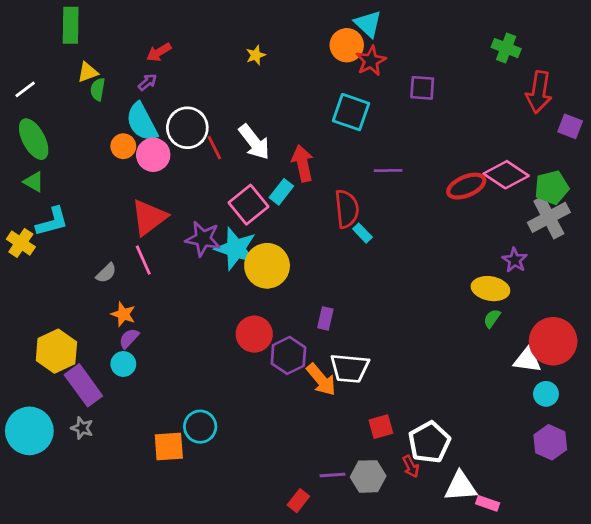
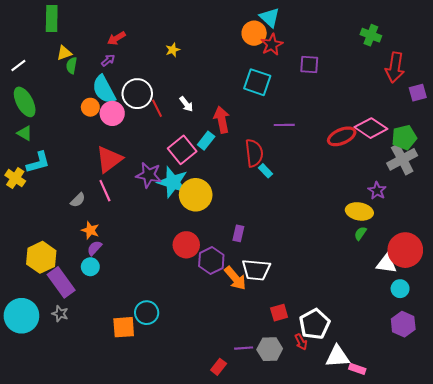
yellow star: (256, 55) -> (173, 50), moved
purple square: (570, 126) -> (418, 93), turned -36
white arrow: (254, 142) -> (186, 104), size x0.6

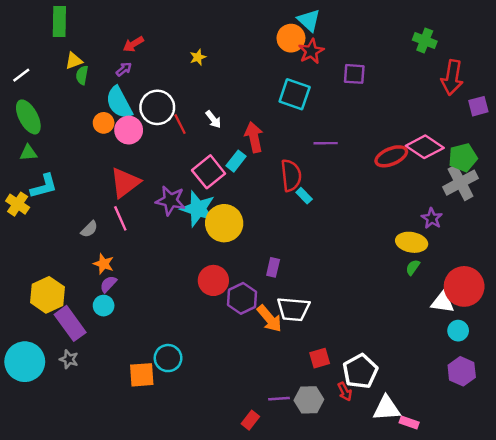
green triangle: (25, 133) -> (28, 153), turned -35

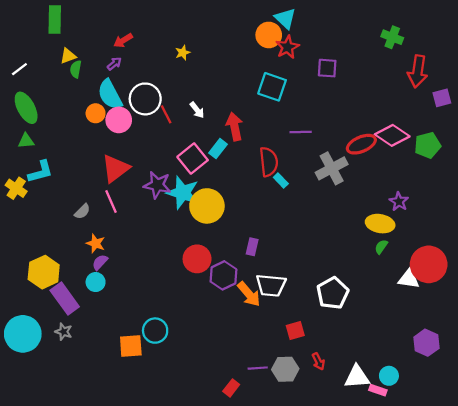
gray cross: (460, 183) -> (332, 168), moved
cyan circle: (458, 331) -> (389, 376), moved
white pentagon: (360, 371) -> (333, 293), moved

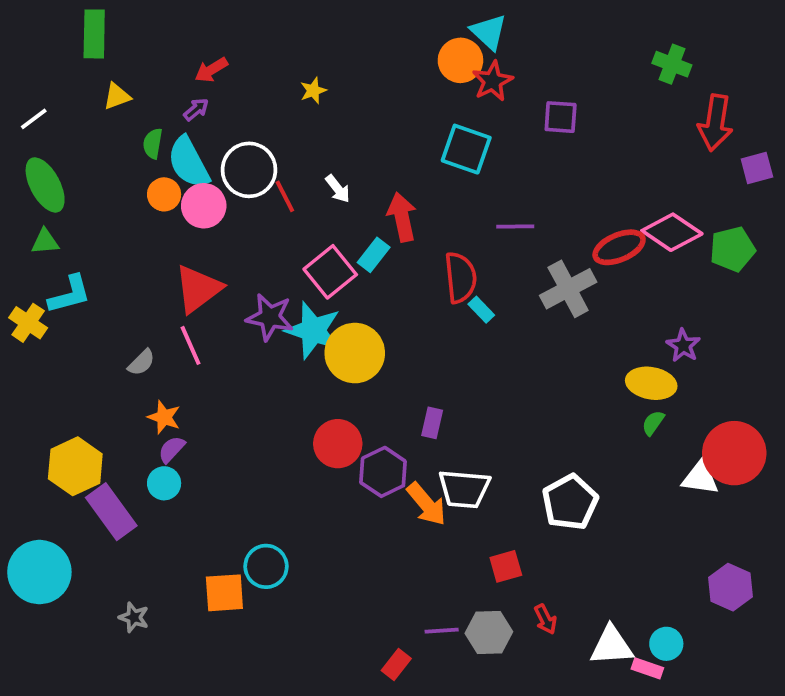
green semicircle: (76, 69) -> (153, 143), moved
gray star: (64, 332) -> (134, 617), moved

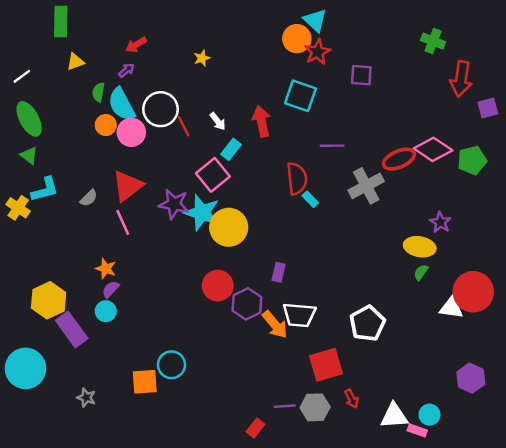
red arrow: (402, 217) -> (262, 121), moved
green triangle: (45, 242) -> (29, 155), turned 42
cyan rectangle: (374, 255) -> (231, 149), moved
gray semicircle: (141, 362) -> (89, 198), moved
red square: (506, 566) -> (326, 365), size x1.6

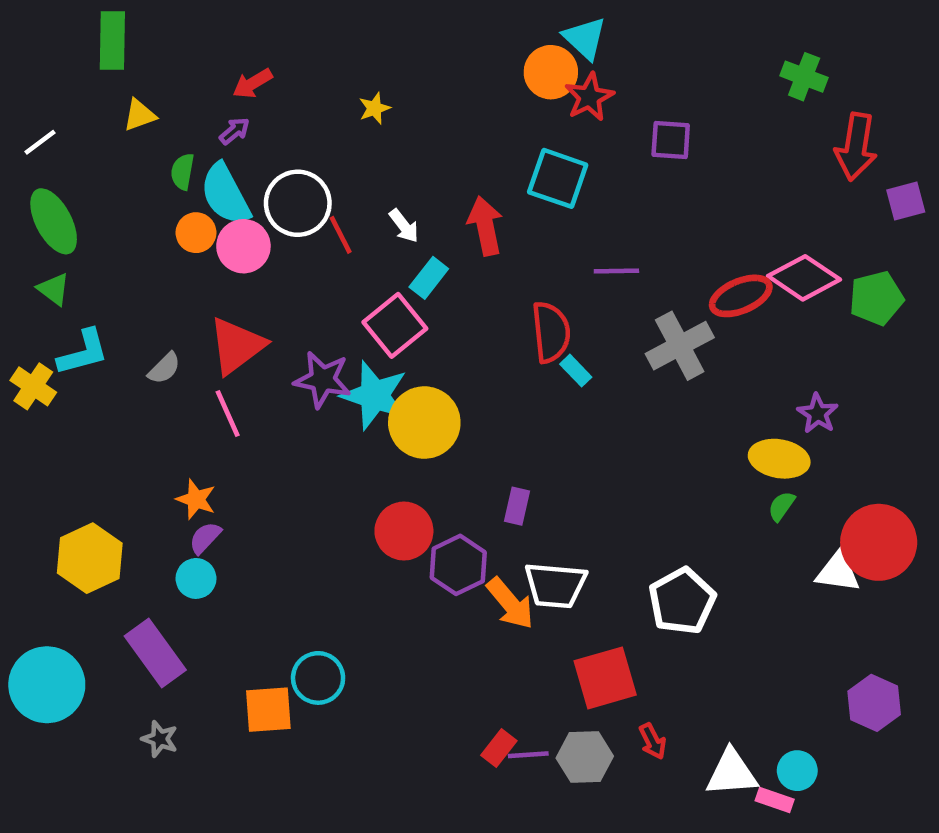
purple rectangle: (72, 329) -> (155, 653), moved
red rectangle: (255, 428) -> (499, 748), moved

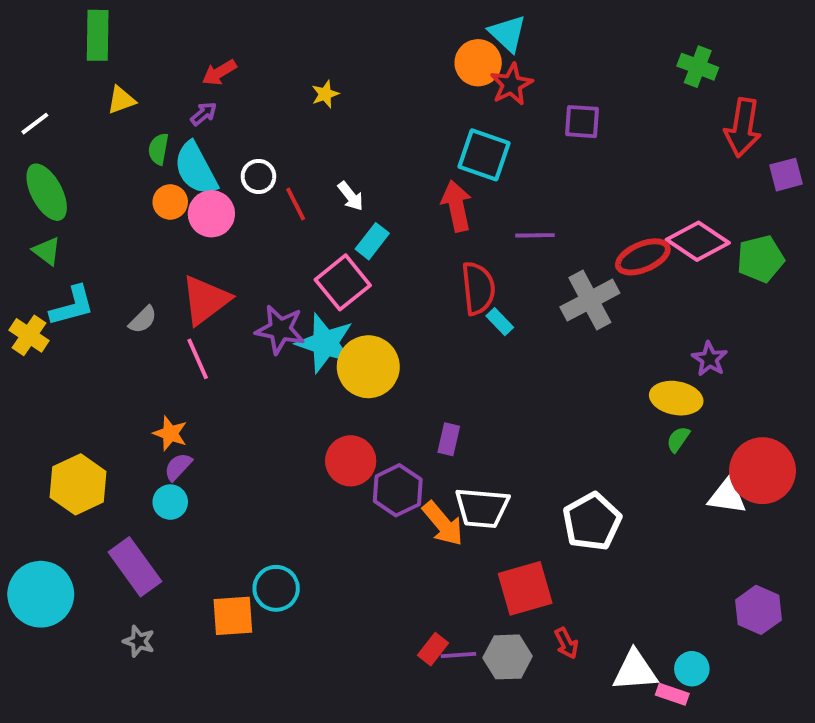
white circle: (298, 203) -> (258, 176), size x0.6
red arrow: (485, 226) -> (457, 206), moved

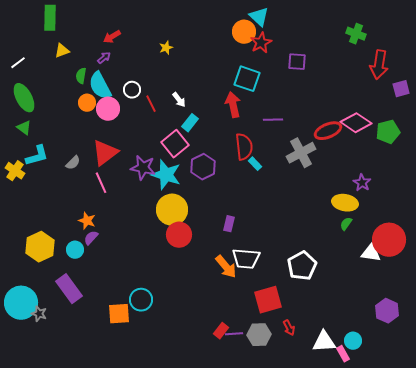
yellow circle: (368, 367) -> (172, 210), moved
purple hexagon: (398, 490) -> (203, 167), moved
cyan circle: (170, 502) -> (75, 250), moved
gray star: (139, 641) -> (39, 314), moved
pink rectangle: (672, 694) -> (343, 354), turned 42

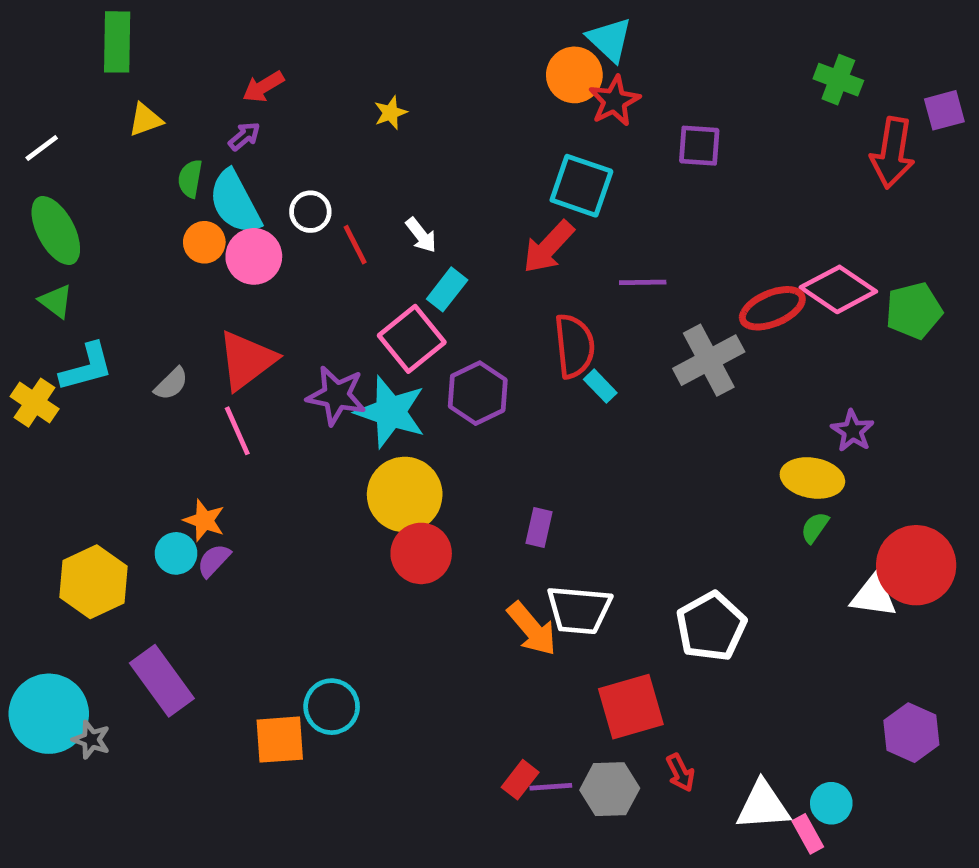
purple square: (401, 89) -> (944, 110), moved
red arrow: (233, 105) -> (548, 247), turned -125
cyan circle: (75, 250) -> (176, 553), moved

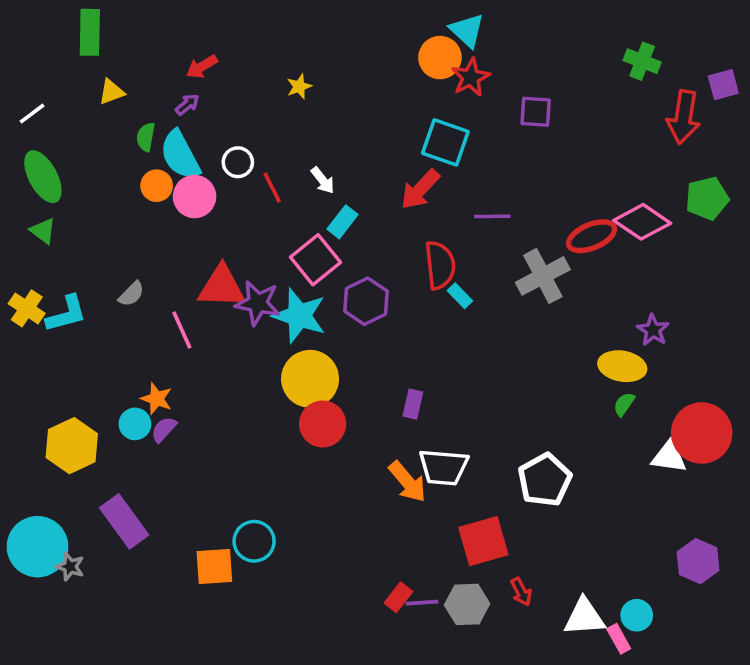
green pentagon: (914, 311) -> (707, 198), moved
red triangle: (247, 360) -> (222, 287), moved, turned 39
cyan L-shape: (86, 367) -> (66, 314), moved

